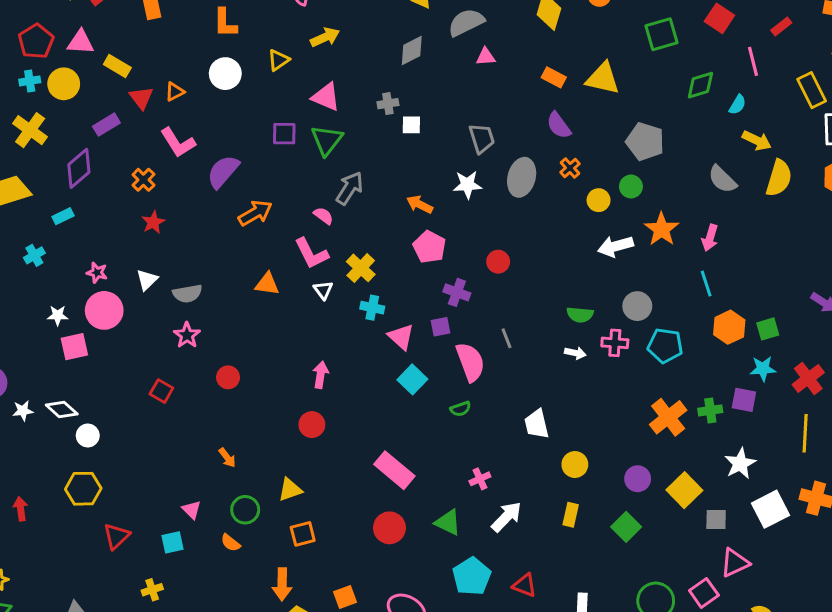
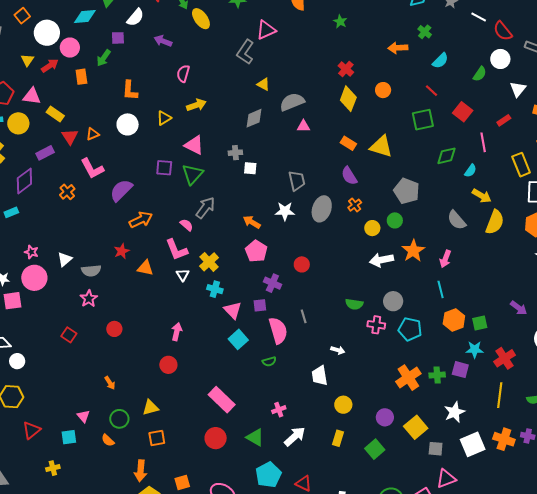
red star: (153, 222) -> (122, 251), moved
white arrow: (575, 353) -> (338, 350), moved

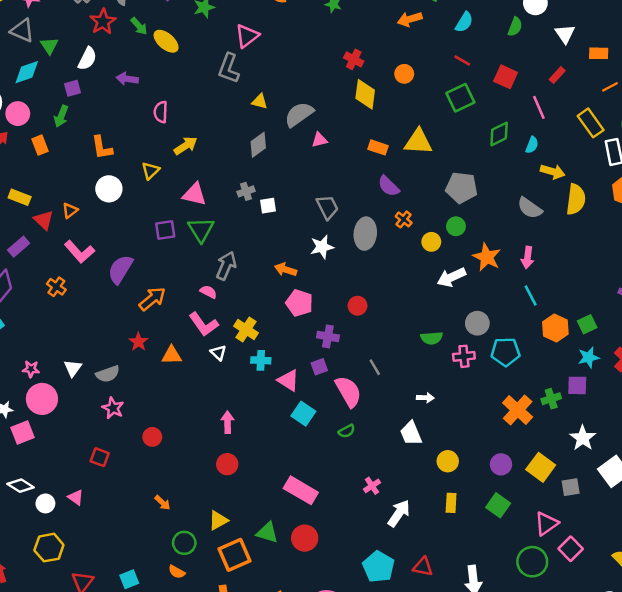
pink triangle: (83, 416) -> (76, 497), moved
green triangle: (255, 437) -> (267, 532), moved
orange square: (157, 438) -> (235, 555), size x1.5
pink triangle: (446, 479) -> (546, 524), moved

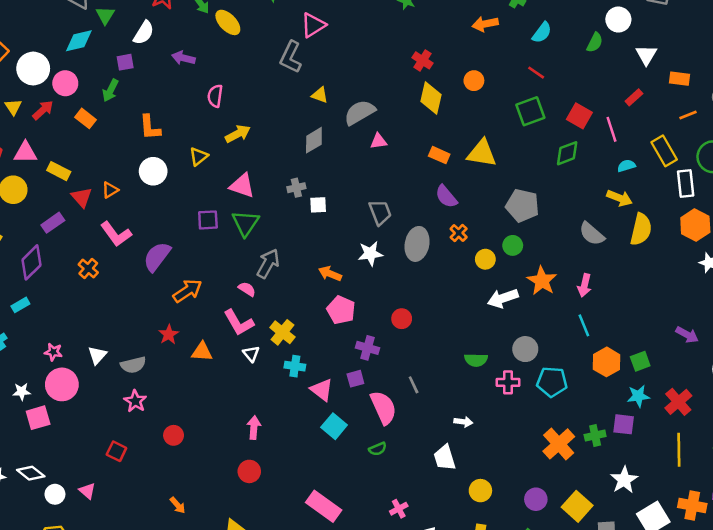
red square: (506, 77) -> (579, 116), moved
orange rectangle: (40, 145) -> (85, 118), turned -36
cyan semicircle: (532, 145) -> (626, 166), moved, turned -133

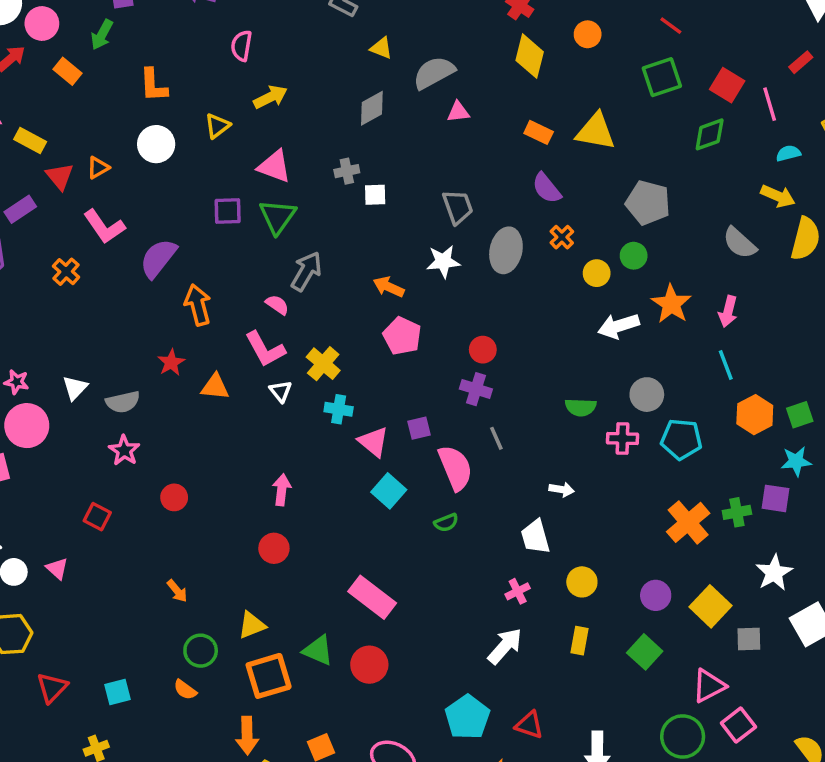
orange arrow: (187, 291) -> (198, 305), turned -72
purple cross: (368, 348) -> (476, 389), moved
pink cross: (399, 509) -> (518, 591), moved

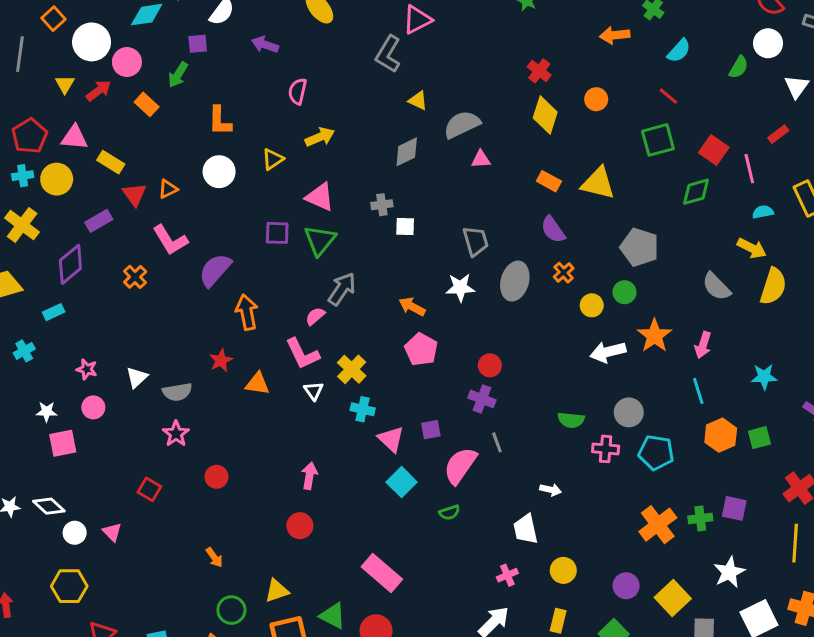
pink semicircle: (277, 305) -> (315, 316), turned -78
pink circle: (27, 426) -> (93, 407), size x0.6
cyan star: (796, 461) -> (764, 377), moved
pink semicircle: (455, 468) -> (460, 466), turned -126

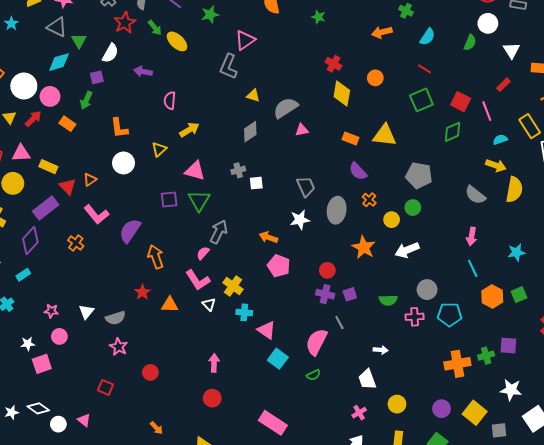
purple rectangle: (99, 221) -> (46, 208), size x1.4
orange star: (655, 336) -> (364, 247), moved
purple square: (431, 430) -> (350, 294), moved
orange cross: (658, 525) -> (457, 364), turned 35
white star: (729, 572) -> (511, 390), turned -30

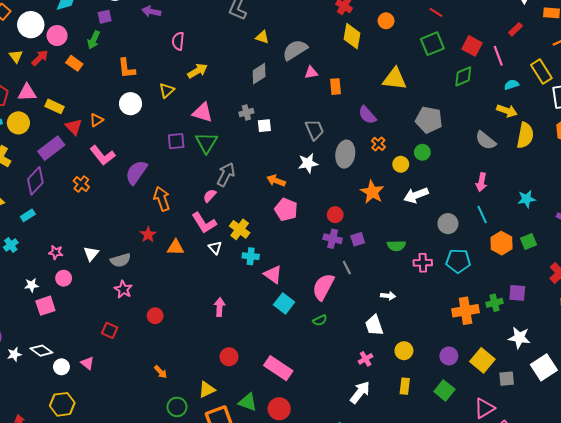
orange rectangle: (351, 139) -> (335, 87), moved, turned 63
gray circle: (427, 290) -> (448, 224), moved
red circle: (212, 398) -> (229, 357), moved

